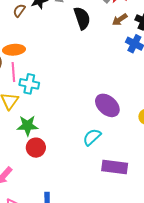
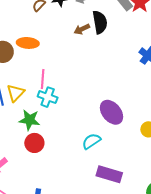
brown arrow: (120, 20) -> (82, 29), moved
pink line: (13, 72) -> (43, 79), moved
cyan cross: (29, 84) -> (48, 97), moved

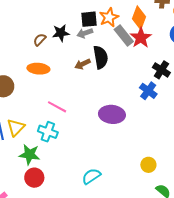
orange ellipse: (28, 43) -> (38, 69), moved
pink line: (43, 79) -> (57, 107), moved, turned -66
purple ellipse: (112, 112) -> (112, 114), moved, turned -45

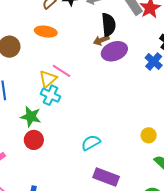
brown arrow: (82, 64) -> (101, 40), moved
purple ellipse: (112, 114) -> (114, 51), moved, turned -30
yellow triangle: (16, 127) -> (48, 79), moved

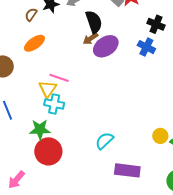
orange ellipse: (46, 32) -> (34, 43), turned -30
yellow circle: (149, 135) -> (160, 136), moved
red circle: (34, 140) -> (48, 151), size x1.4

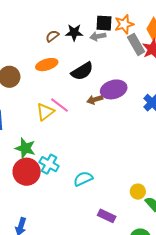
black semicircle: (94, 22) -> (82, 71), moved, turned 60
brown arrow: (90, 39) -> (95, 100), moved
cyan cross: (54, 104) -> (49, 164), moved
purple rectangle: (127, 170) -> (107, 216), moved, size x0.7

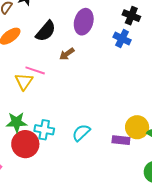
purple ellipse: (114, 89) -> (84, 22), moved, turned -40
yellow circle: (138, 192) -> (137, 127), size x1.5
purple rectangle: (107, 216) -> (121, 140), moved

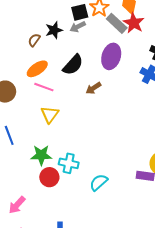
pink line: (35, 70) -> (44, 87), moved
cyan semicircle: (81, 133) -> (99, 182), moved
red circle: (25, 144) -> (49, 177), size x0.7

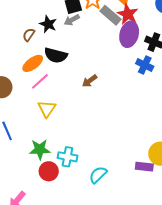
black star: (54, 30) -> (48, 24), turned -30
purple ellipse: (111, 56) -> (129, 34), moved
black semicircle: (73, 65) -> (56, 55), moved, turned 65
pink line: (44, 87) -> (40, 81), turned -60

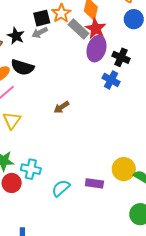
brown arrow: (90, 81) -> (61, 107), moved
purple rectangle: (144, 167) -> (94, 183), moved

